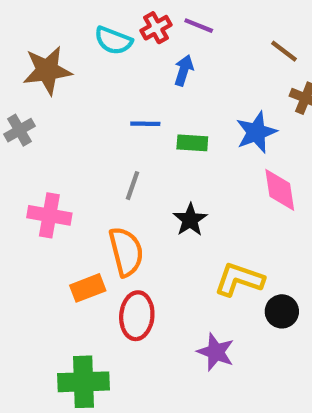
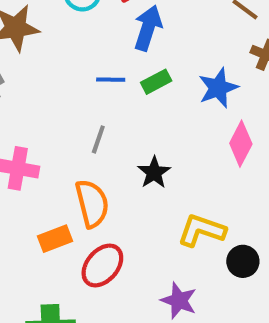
blue arrow: (184, 70) -> (148, 28), size x1.5
green rectangle: (192, 143) -> (156, 82), moved, turned -32
pink diamond: (280, 190) -> (241, 144), turned 36
red ellipse: (137, 316) -> (102, 265), turned 36

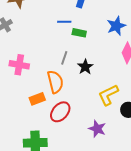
green rectangle: (156, 82) -> (79, 33), moved, turned 40
gray line: (98, 139) -> (64, 58), moved
yellow L-shape: (202, 230) -> (108, 95), turned -45

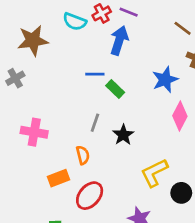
green rectangle: (79, 33) -> (115, 89), turned 32
orange semicircle: (55, 82) -> (83, 155), size x0.6

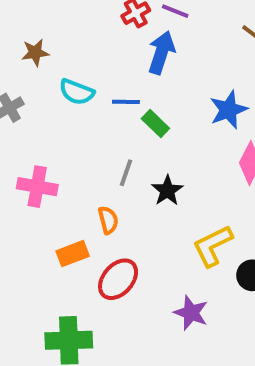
cyan semicircle: (75, 22) -> (77, 92), moved
brown star: (33, 40) -> (35, 53), size x0.6

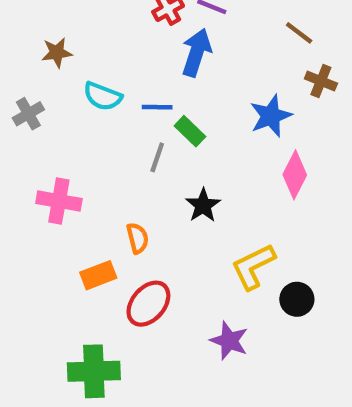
gray line: (126, 173) -> (157, 157), moved

